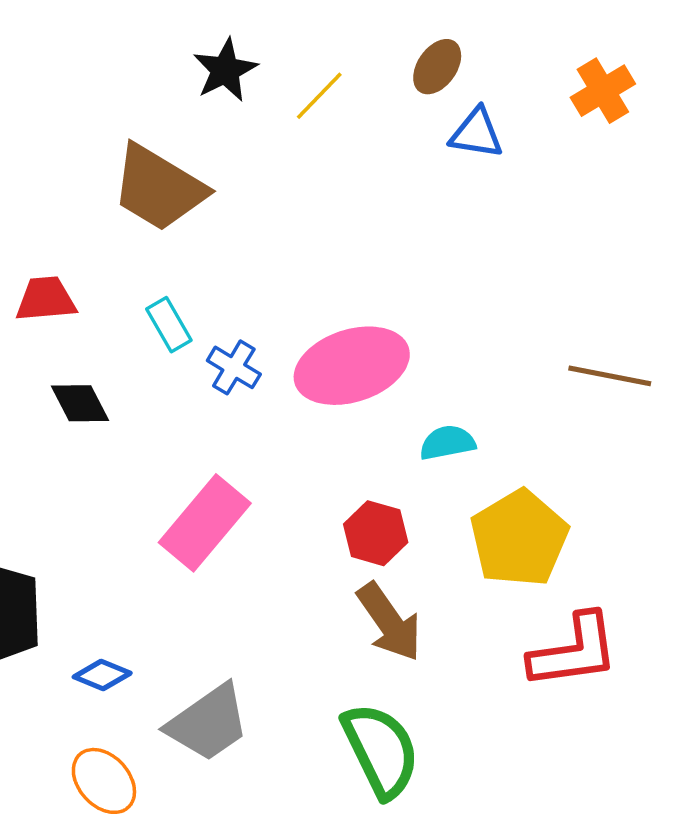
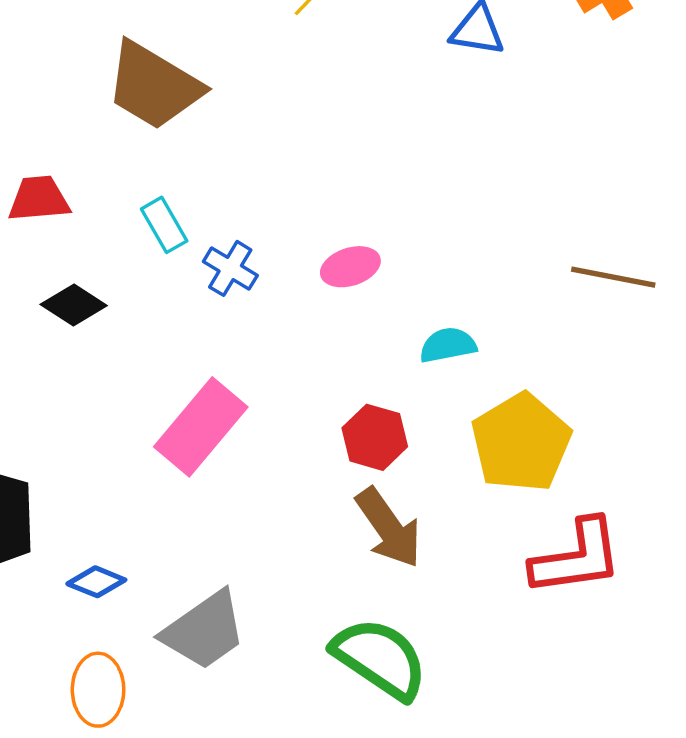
pink ellipse: (352, 366) -> (350, 267), size x0.5
black diamond: (80, 403) -> (74, 305), turned -30
green semicircle: (381, 750) -> (380, 658), turned -30
orange ellipse: (104, 781) -> (98, 690), turned 42

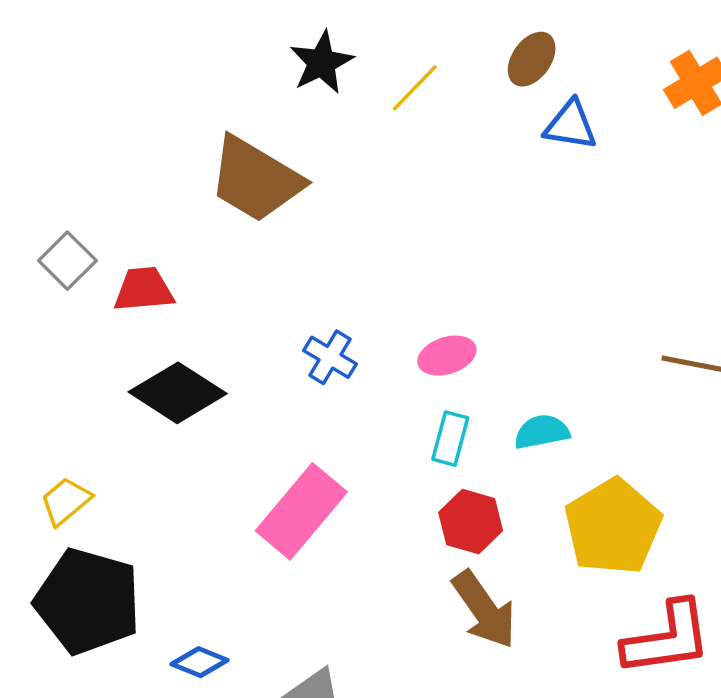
cyan rectangle: (164, 225) -> (450, 439), moved, turned 45
black diamond: (74, 305) -> (178, 393), size x1.5

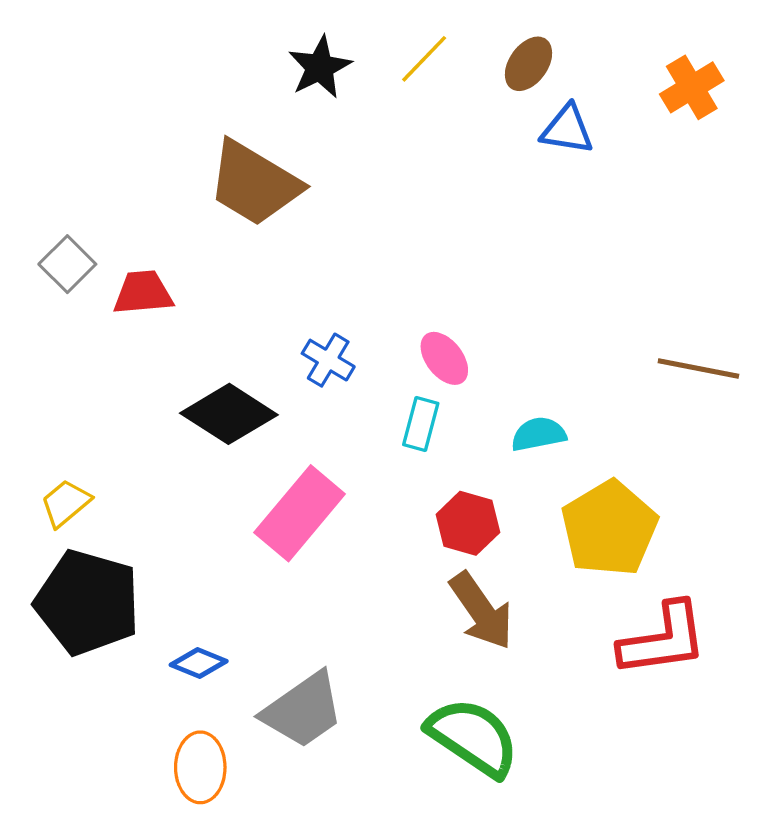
yellow line: (415, 88) -> (424, 59), moved
pink ellipse: (447, 356) -> (444, 358), turned 70
black diamond: (178, 393) -> (229, 414), moved
cyan rectangle: (450, 439) -> (421, 424), moved

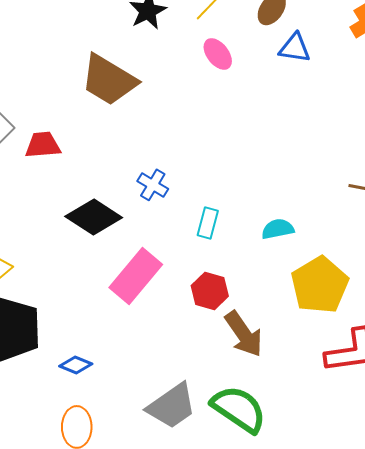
pink ellipse: (444, 358) -> (218, 54), moved
red hexagon: (468, 523) -> (210, 291), moved
gray trapezoid: (303, 710) -> (172, 406), moved

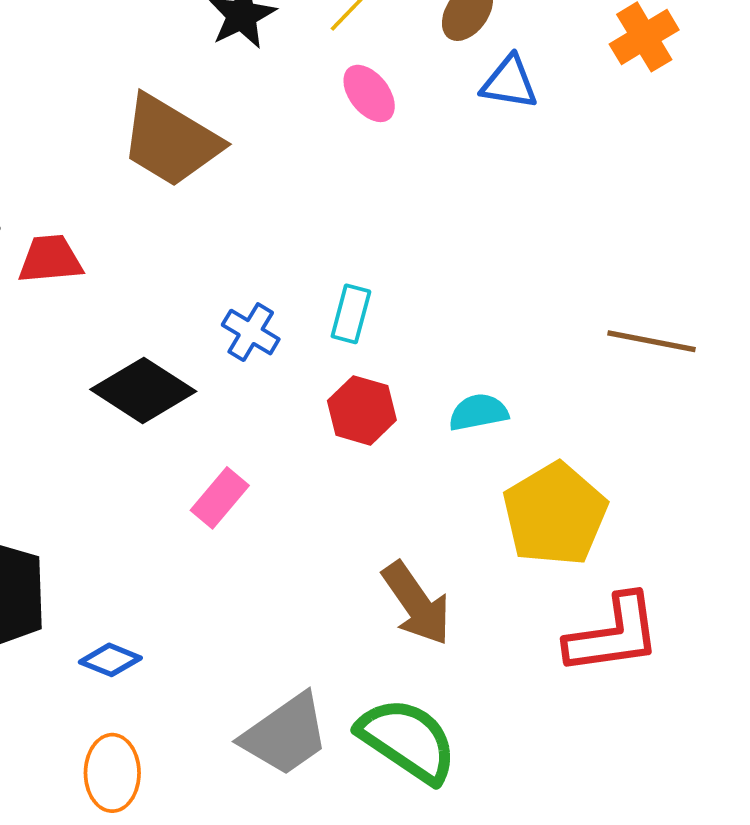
cyan rectangle: (208, 223) -> (351, 314), moved
pink rectangle: (136, 276) -> (220, 498), size x0.6
red hexagon: (210, 291) -> (362, 410), moved

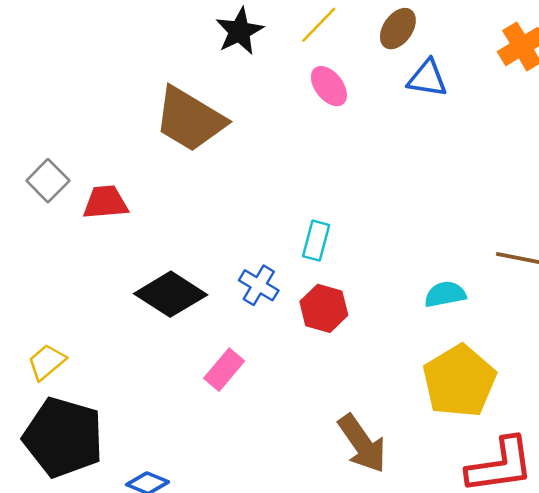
blue cross: (251, 332) -> (259, 285), moved
cyan semicircle: (478, 412) -> (445, 294), moved

